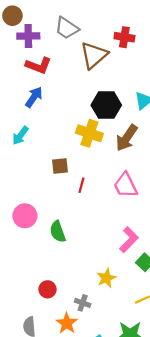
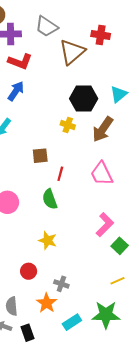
yellow cross: (89, 133) -> (68, 125), size x0.6
green semicircle: (58, 232) -> (50, 199), moved
yellow star: (106, 278) -> (48, 240), moved, turned -30

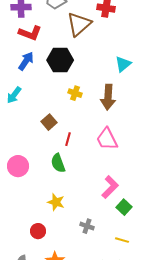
black hexagon: (84, 99) -> (60, 60), moved
brown arrow: (103, 129) -> (108, 97), turned -30
brown square: (40, 156) -> (49, 122), turned -35
yellow line: (118, 281) -> (122, 240), turned 40
gray cross: (61, 284) -> (87, 226), moved

